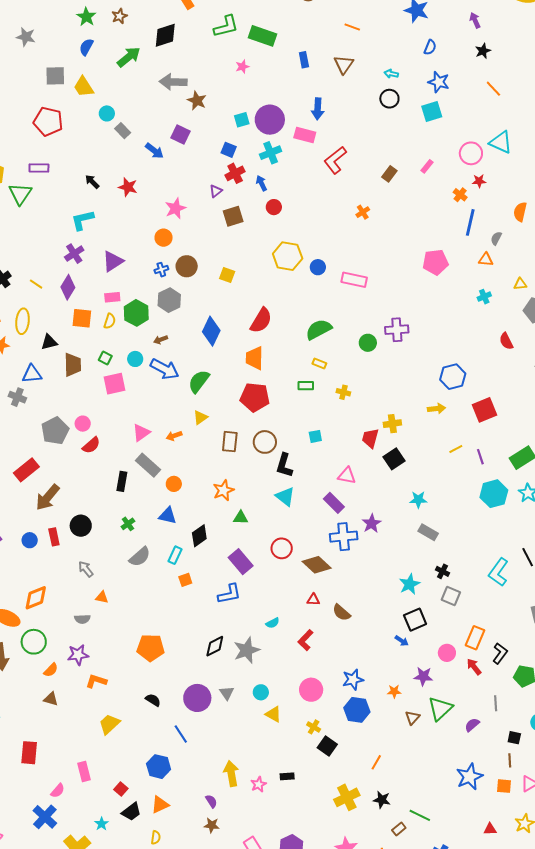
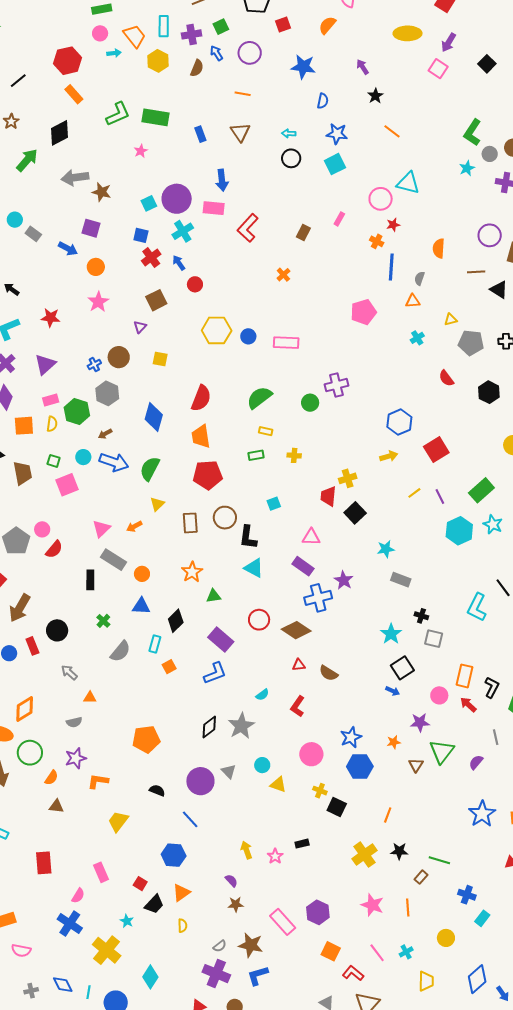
red star: (128, 187) -> (51, 318), moved
purple triangle: (216, 191) -> (140, 327), moved
orange circle: (164, 238) -> (96, 267), moved
yellow arrow: (231, 773) -> (246, 850), size x0.7

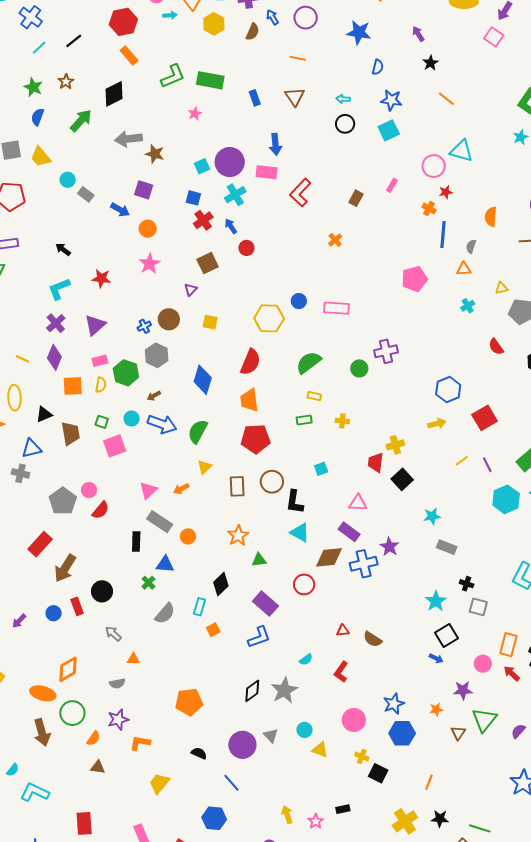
yellow hexagon: (217, 330) -> (269, 318), moved
blue triangle: (141, 606) -> (165, 564), moved
brown diamond: (296, 630) -> (329, 557), moved, turned -40

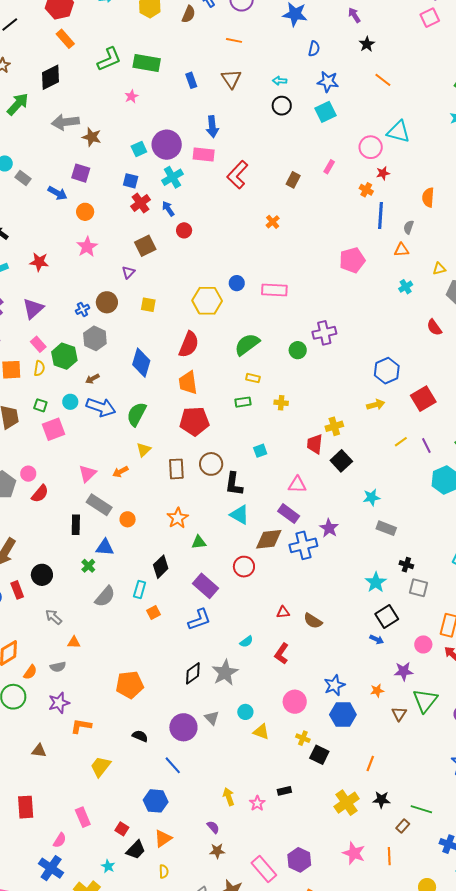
pink square: (494, 37) -> (430, 18), turned 30
pink rectangle: (100, 361) -> (38, 344), turned 63
orange semicircle: (93, 738) -> (30, 672), moved

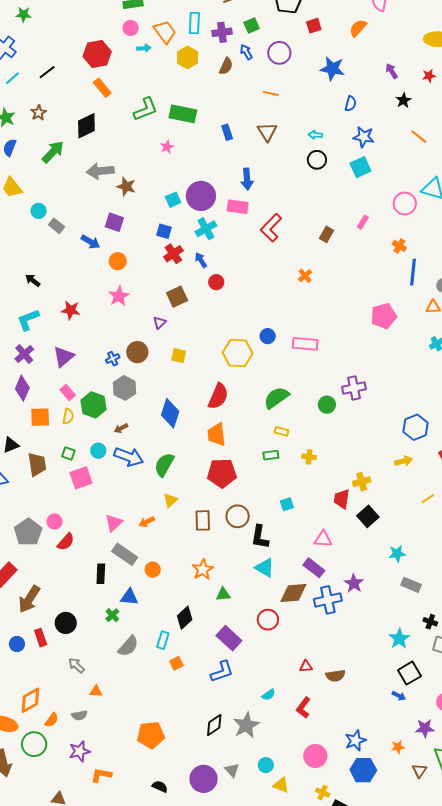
red star: (383, 173) -> (429, 76), moved
brown semicircle: (313, 621) -> (335, 676), turned -42

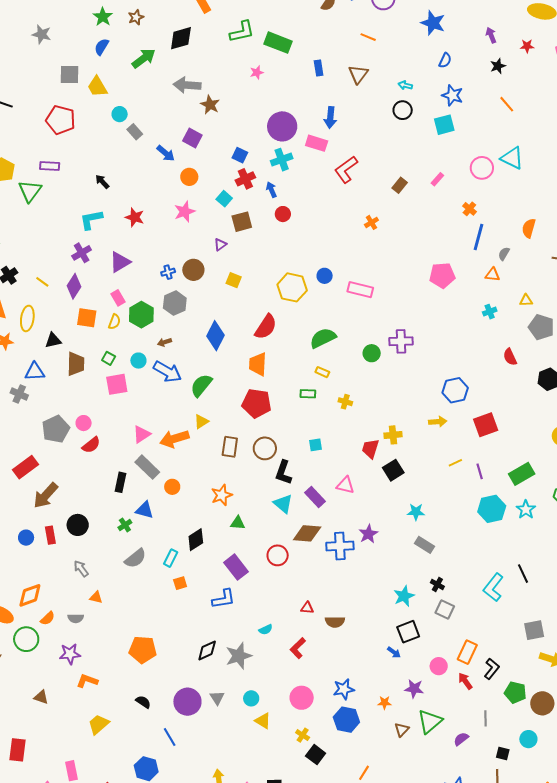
cyan square: (173, 200) -> (224, 199), moved, turned -35
orange arrow: (147, 522) -> (174, 439), size x1.8
purple rectangle: (314, 568) -> (315, 497), moved

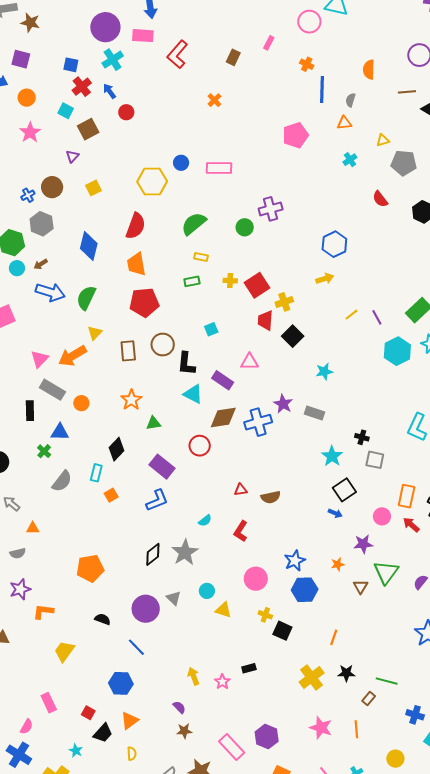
yellow square: (234, 280) -> (94, 188), turned -35
cyan circle: (138, 361) -> (17, 268), moved
red square: (486, 425) -> (257, 285), moved
gray rectangle: (424, 545) -> (314, 413), moved

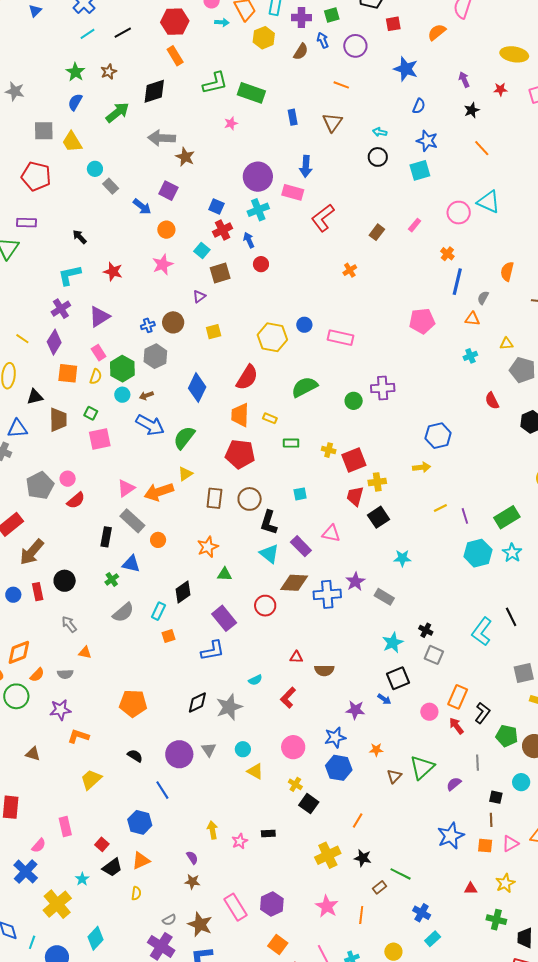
yellow rectangle: (201, 257) -> (270, 418), moved
purple star: (363, 544) -> (355, 710), moved

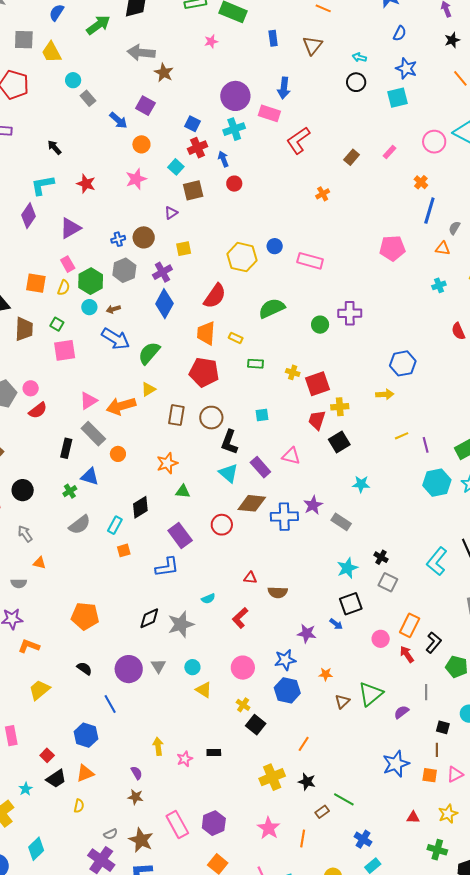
purple cross: (61, 309) -> (162, 272), moved
purple diamond: (54, 342) -> (29, 216), moved

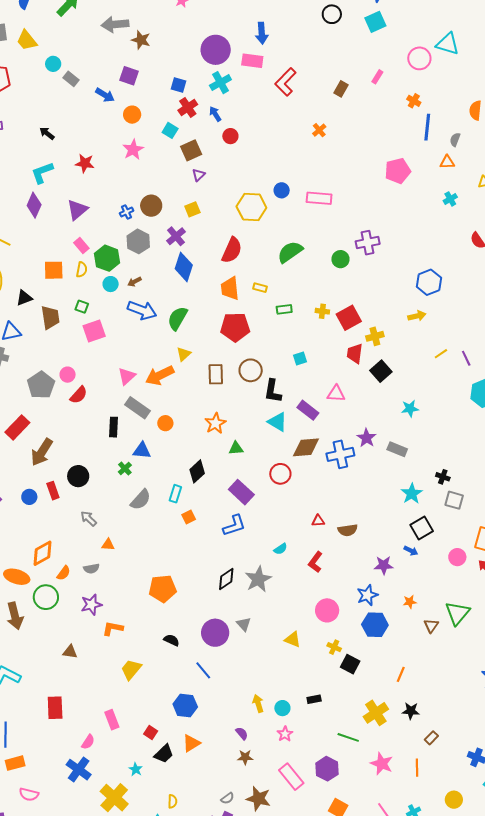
purple triangle: (171, 213) -> (199, 175), moved
cyan circle: (192, 667) -> (282, 708), moved
pink star: (185, 759) -> (285, 734), moved
green line: (344, 799) -> (348, 737), moved
yellow semicircle: (79, 806) -> (172, 801), moved

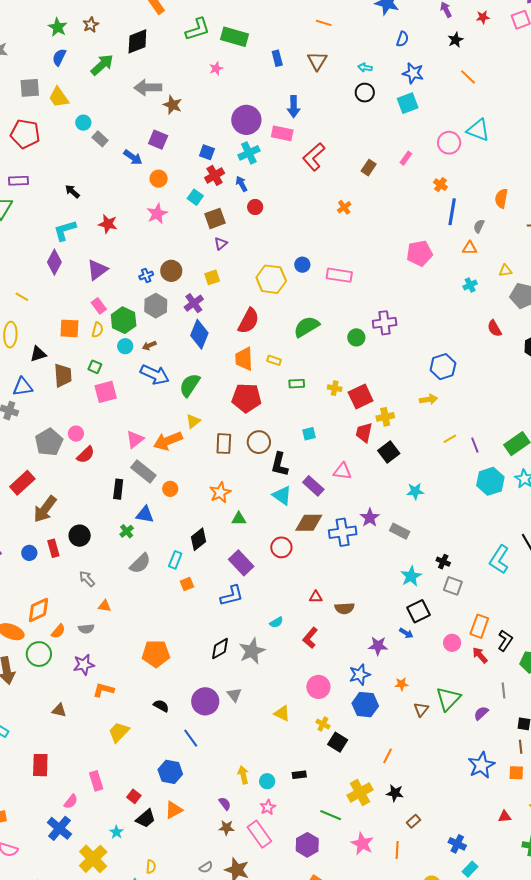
pink rectangle: (291, 777) -> (259, 834), moved

